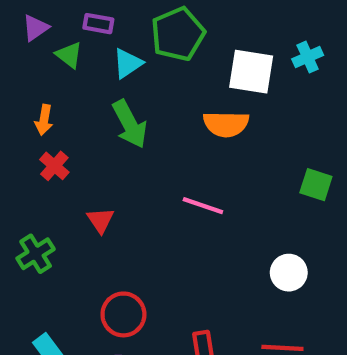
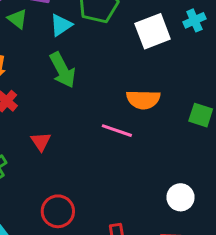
white square: (251, 72) -> (153, 31), turned -30
orange semicircle: (226, 124) -> (143, 100), moved
white circle: (289, 273) -> (181, 197), moved

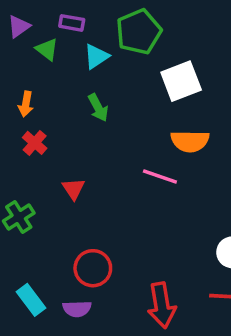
white square: (153, 31) -> (181, 81), moved
green arrow: (63, 70) -> (98, 108), size x0.7

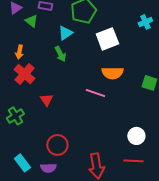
cyan triangle: (96, 56) -> (65, 33), moved
red cross: (35, 143) -> (24, 74), size x1.5

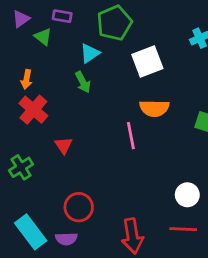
pink line: (95, 93) -> (131, 136), turned 60
cyan rectangle: (22, 163) -> (31, 232), size x1.4

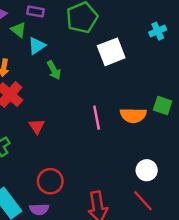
cyan triangle: (90, 53) -> (37, 46), moved
orange semicircle: (154, 108) -> (133, 115), moved
red line: (183, 229) -> (143, 201), turned 45

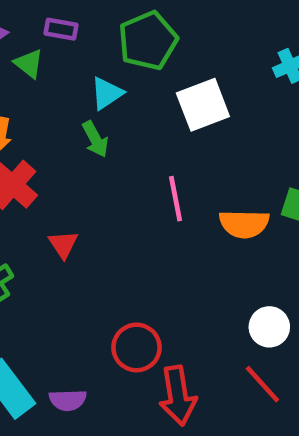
cyan triangle: (37, 46) -> (107, 93), moved
pink line: (97, 118) -> (175, 199), moved
red circle: (50, 181) -> (136, 347), moved

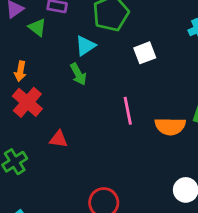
white square: (203, 105) -> (145, 53), size x0.7
red triangle: (63, 244) -> (58, 139), turned -48

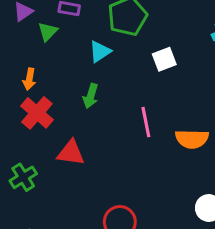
green triangle: (37, 27) -> (48, 32), turned 36
green arrow: (78, 74) -> (91, 96), moved, turned 45
red triangle: (58, 139) -> (71, 153), size x1.4

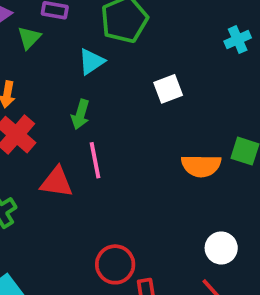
white square: (164, 59) -> (168, 89), moved
pink line: (146, 122) -> (95, 160), moved

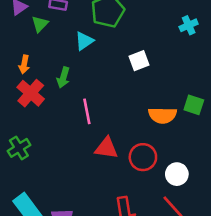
green arrow: (80, 114) -> (63, 78), moved
red triangle: (57, 182) -> (106, 148), moved
red circle: (115, 264) -> (143, 157), moved

